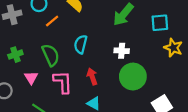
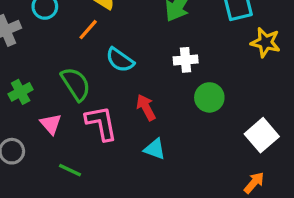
orange line: (52, 21) -> (88, 30), moved
cyan semicircle: (81, 44) -> (120, 60), turned -60
green circle: (133, 77) -> (209, 97), size x0.7

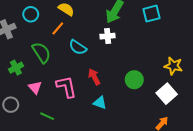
yellow star: (265, 42) -> (173, 66), moved
white cross: (186, 60) -> (108, 36), moved
green semicircle: (76, 84) -> (41, 53), moved
green circle: (209, 97) -> (134, 80), moved

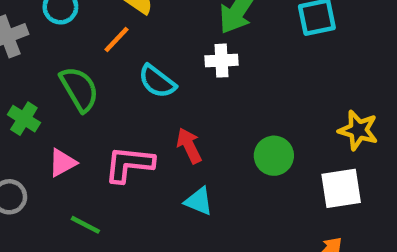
green cross: (16, 68) -> (24, 119), turned -32
pink L-shape: (66, 87) -> (129, 164), turned -75
pink triangle: (35, 88) -> (62, 163), turned 40
white square: (167, 94) -> (341, 188), turned 30

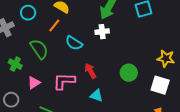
white square: (341, 188) -> (160, 85), turned 30

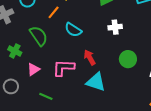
white cross: (102, 32) -> (115, 27), moved
cyan triangle: (96, 96) -> (96, 82), size x1.5

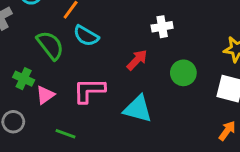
cyan semicircle: (73, 30) -> (86, 36), moved
green cross: (15, 51) -> (24, 79), moved
red arrow: (90, 57) -> (137, 60), moved, turned 77

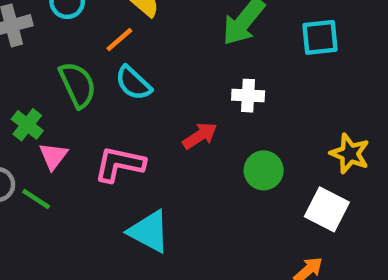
pink triangle: (45, 95) -> (53, 156), turned -30
cyan triangle: (138, 109) -> (149, 231), moved
green line: (65, 134) -> (36, 199), moved

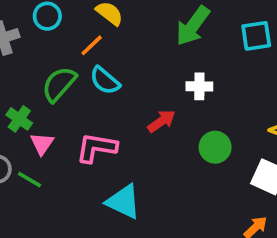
green semicircle: (78, 85) -> (59, 84), turned -111

